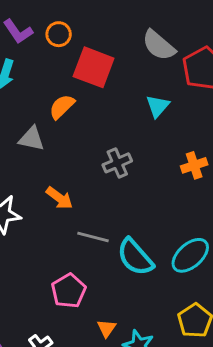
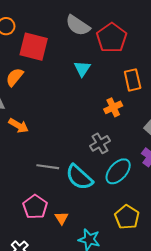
gray cross: (117, 163) -> (100, 143), moved
orange arrow: (59, 198) -> (19, 126), moved
orange triangle: (107, 328) -> (62, 218), moved

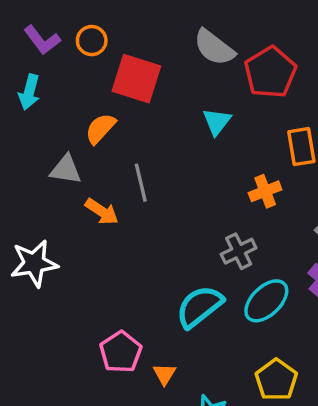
gray line: (48, 167) -> (141, 183), moved, turned 65
cyan semicircle: (79, 177) -> (199, 307), turned 96

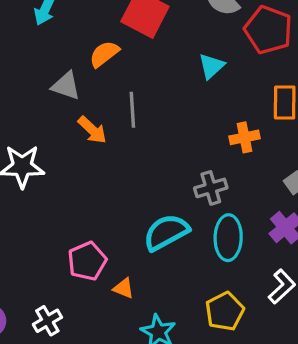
red pentagon: (270, 72) -> (268, 30), turned -30
cyan ellipse: (266, 301) -> (228, 238), turned -54
orange triangle: (165, 374) -> (124, 288), turned -50

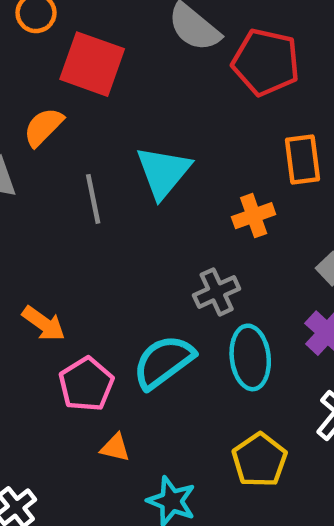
cyan triangle: (211, 66) -> (163, 172), moved, size x1.5
orange arrow: (92, 130) -> (44, 324), moved
pink pentagon: (87, 261) -> (86, 384), moved

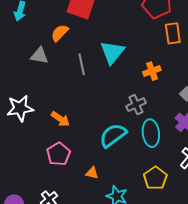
orange rectangle: (303, 160) -> (173, 33), moved
pink pentagon: (86, 384) -> (59, 154), moved

